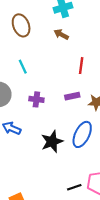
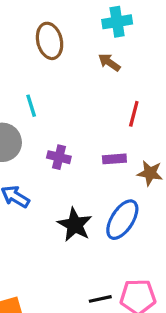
cyan line: (23, 67) -> (31, 106), moved
black star: (52, 142) -> (75, 225), turned -30

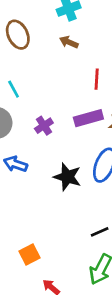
purple cross: (59, 157) -> (44, 126), turned -36
purple rectangle: (114, 159) -> (88, 118), size x1.5

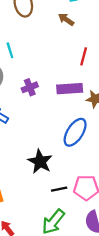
black star: (67, 177) -> (40, 162), moved

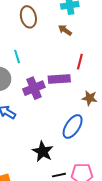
purple cross: (30, 87) -> (34, 88), size x1.5
purple rectangle: (70, 89) -> (59, 79), moved

